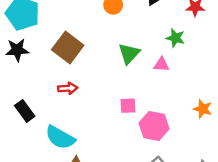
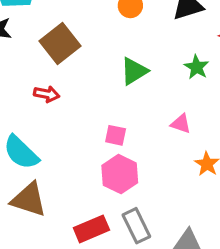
pink triangle: (161, 64) -> (181, 124), moved
pink hexagon: (154, 126) -> (120, 174), moved

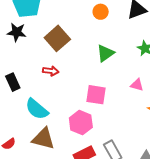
pink square: (116, 135) -> (96, 95), size x1.5
pink hexagon: (120, 174) -> (81, 123), moved

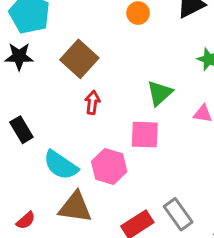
green triangle: (105, 53) -> (160, 93), moved
red arrow: (51, 71) -> (92, 102), moved, turned -84
pink hexagon: (81, 123) -> (109, 167), moved

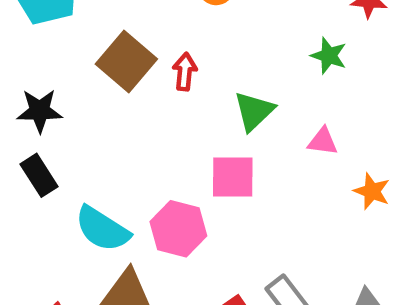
black star: (19, 56) -> (40, 111), moved
red arrow: (92, 102) -> (185, 72), moved

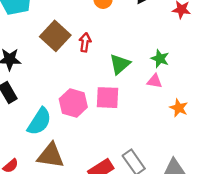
green star: (329, 56) -> (160, 59), moved
cyan semicircle: (102, 229) -> (39, 121), turned -92
pink hexagon: (178, 229) -> (73, 103), moved

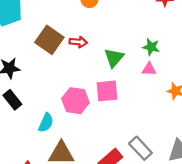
red arrow: (85, 42) -> (78, 42), turned 96
cyan semicircle: (39, 121) -> (46, 123), size x0.7

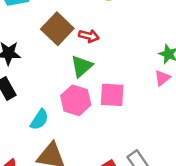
green triangle: (114, 58) -> (82, 66), moved
pink triangle: (149, 69) -> (162, 78), turned -49

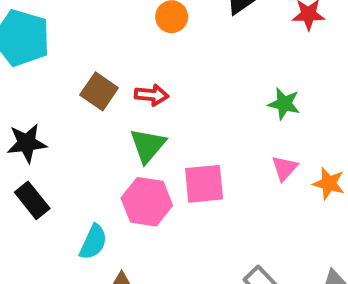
brown square: (57, 29) -> (99, 91), size x0.7
pink triangle: (162, 78) -> (285, 168), moved

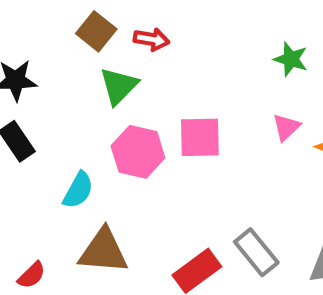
green triangle: (148, 145) -> (119, 86), moved

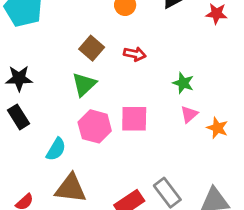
brown square: (96, 31) -> (92, 48), moved
red arrow: (151, 39) -> (135, 54), moved
green star: (291, 59) -> (183, 83), moved

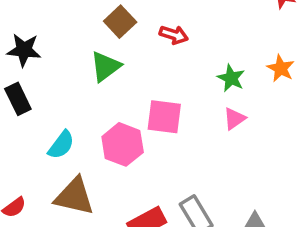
pink hexagon: (95, 126) -> (123, 144), moved
orange star: (217, 128) -> (281, 68), moved

